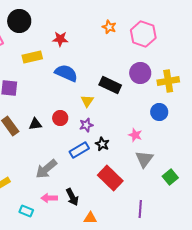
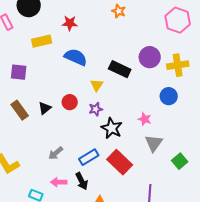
pink hexagon: (143, 34) -> (178, 20), moved
black triangle: (35, 124) -> (45, 108), turned -32
black star: (102, 144) -> (112, 128), size x1.5
blue rectangle: (79, 150) -> (89, 157), moved
gray arrow: (46, 169) -> (56, 153), size x0.7

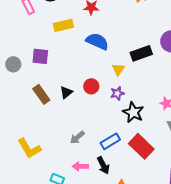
black rectangle: (120, 69) -> (141, 53), turned -45

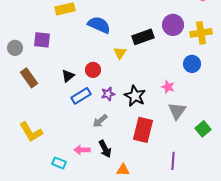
purple star: (117, 93) -> (108, 94), moved
brown rectangle: (41, 94) -> (29, 78), moved
gray arrow: (77, 137) -> (100, 121), moved
blue rectangle: (110, 141) -> (81, 96), moved
red rectangle: (141, 146) -> (143, 130), turned 60

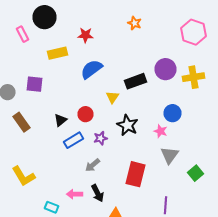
blue semicircle: (99, 25) -> (92, 69), turned -60
blue circle: (192, 64) -> (172, 113), moved
black star: (135, 96) -> (128, 125), moved

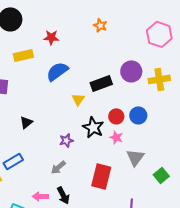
red circle: (86, 114) -> (116, 116), moved
pink star: (160, 131) -> (116, 137), moved
blue rectangle: (74, 140) -> (13, 161), moved

